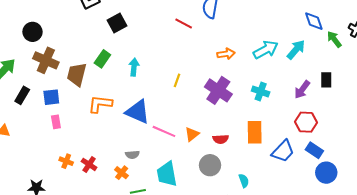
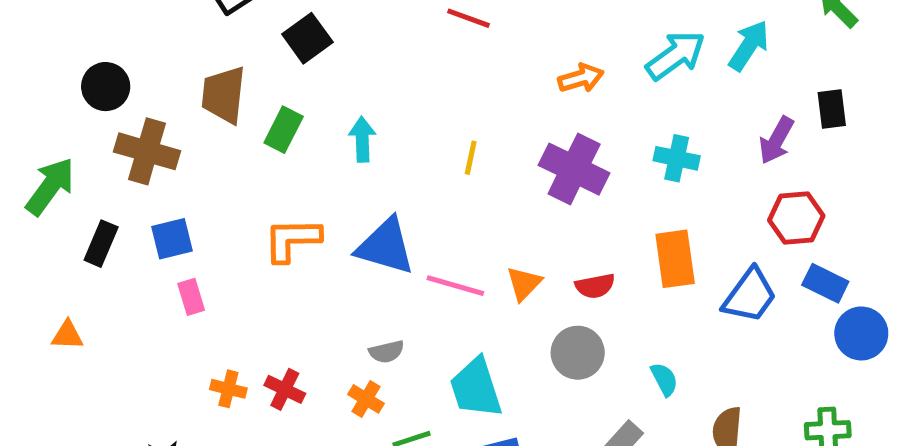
brown trapezoid: (77, 75) -> (224, 95), moved

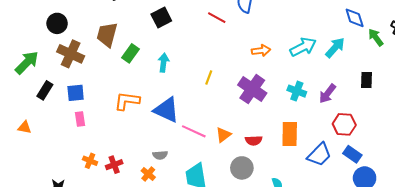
black square: (307, 38) -> (161, 18), moved
purple arrow: (776, 140) -> (327, 94), moved
red cross: (285, 389) -> (114, 165), turned 35

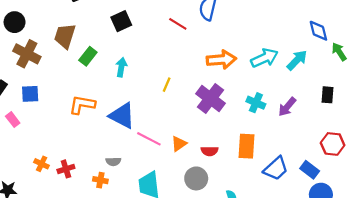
orange arrow: (261, 51) -> (221, 60), size x1.5
pink rectangle: (80, 119) -> (13, 120), moved, turned -32
red hexagon: (344, 124) -> (333, 144), moved
orange cross: (148, 174) -> (100, 180), turned -32

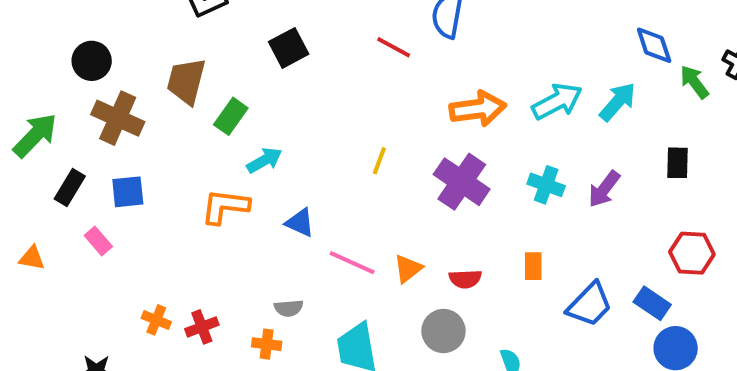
cyan arrow: (121, 67) -> (264, 160), moved, turned 54
blue triangle: (122, 116) -> (300, 223), size x0.6
orange rectangle: (247, 146) -> (533, 266), size x0.6

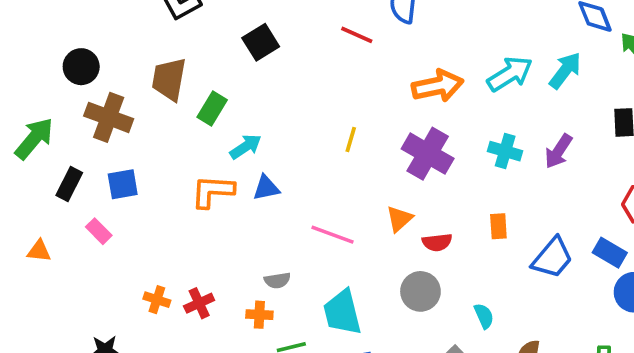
blue triangle: (300, 223) -> (266, 188), moved, turned -32
orange triangle: (408, 269) -> (399, 219), moved

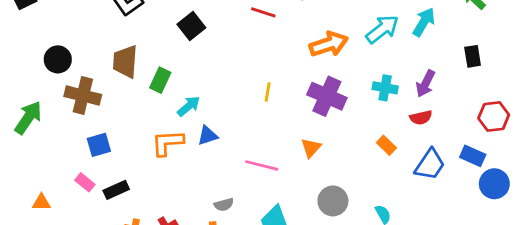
black rectangle: (69, 184) -> (116, 190), moved, turned 45
orange rectangle: (498, 226) -> (386, 145), turned -36
red semicircle: (437, 242) -> (421, 118), moved

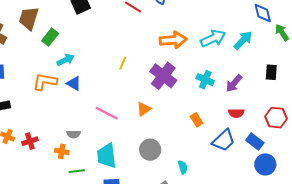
red semicircle: (421, 118) -> (236, 113), moved
blue triangle: (208, 136) -> (74, 83), turned 35

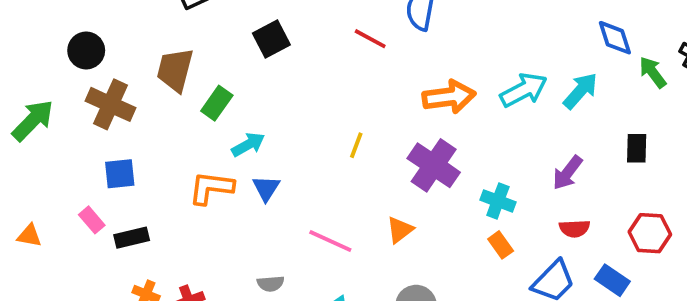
cyan cross: (205, 80) -> (498, 201), moved
blue triangle: (74, 83) -> (266, 188), turned 35

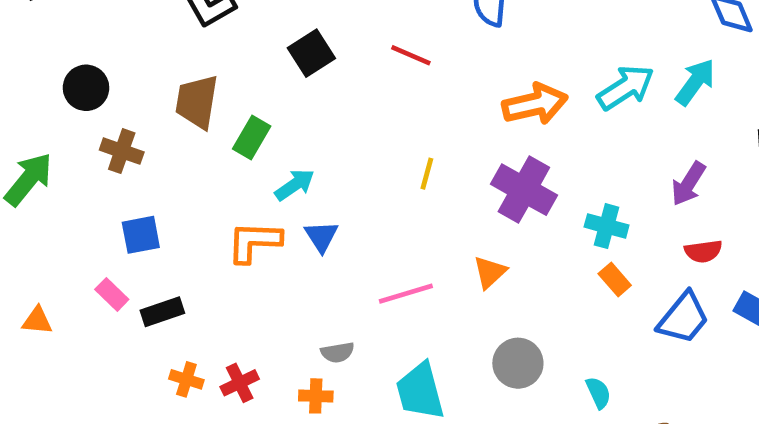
red line: (370, 39) -> (411, 55), moved
brown cross: (110, 104) -> (122, 151), size x0.7
pink line: (330, 241) -> (406, 294), turned -36

